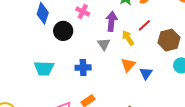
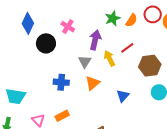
orange triangle: (128, 65) -> (92, 83), moved
cyan trapezoid: (44, 68) -> (16, 96), moved

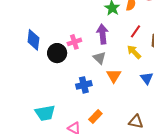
pink cross: (68, 27) -> (74, 42), moved, turned -32
yellow arrow: (109, 58) -> (134, 52), moved

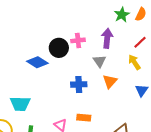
blue diamond: (33, 40) -> (37, 62), moved, turned -75
cyan trapezoid: (45, 113) -> (20, 104), moved
orange rectangle: (95, 116) -> (84, 118), turned 40

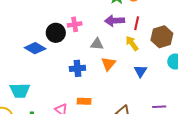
purple arrow: (107, 38) -> (115, 21), moved, turned -96
red line: (140, 42) -> (137, 23), turned -32
gray triangle: (99, 61) -> (97, 44), turned -48

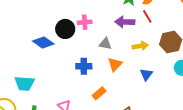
red line: (137, 23) -> (147, 16), moved, turned -48
yellow arrow: (132, 43) -> (140, 46), turned 112
orange rectangle: (84, 101) -> (99, 93), moved, turned -48

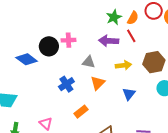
blue cross: (84, 66) -> (66, 84), turned -35

